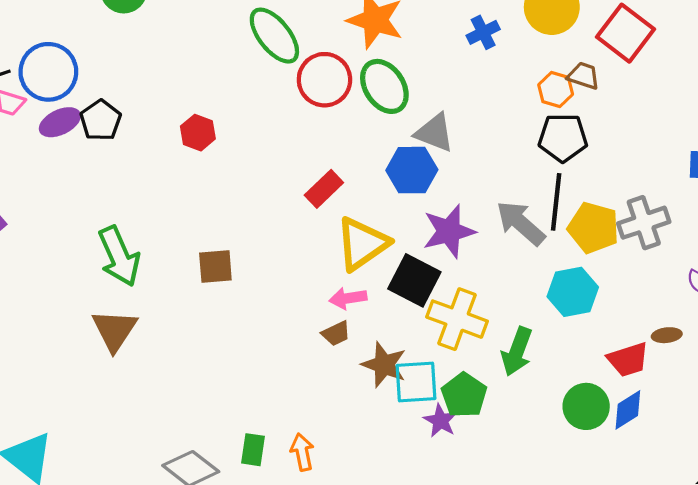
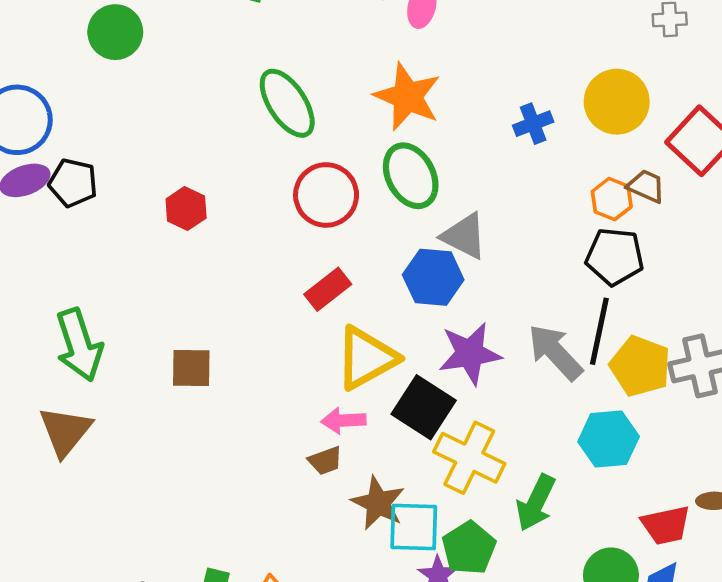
red circle: (324, 80) -> (326, 195), moved
black pentagon: (101, 120) -> (73, 183), turned -30

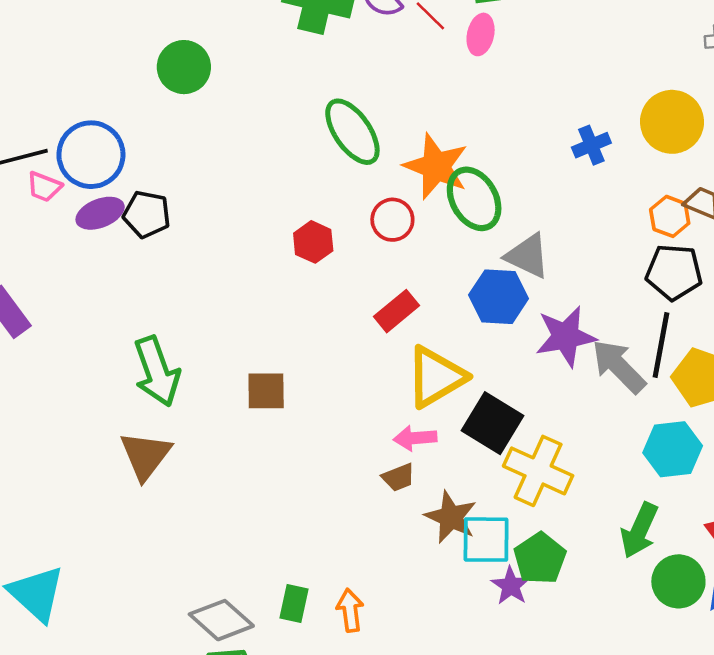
orange star: (407, 97) -> (436, 166), moved
red circle: (326, 195) -> (392, 220), size x0.7
red hexagon: (186, 208) -> (313, 242), moved
purple star: (470, 354) -> (566, 336), moved
green arrow: (536, 503) -> (639, 530), moved

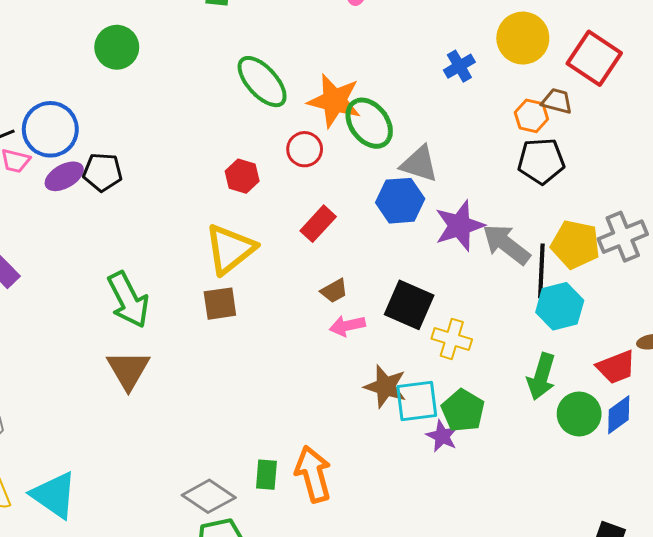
black line: (661, 345) -> (541, 271), moved
yellow triangle: (436, 377) -> (230, 249), moved
yellow cross: (538, 471) -> (452, 339), size x0.7
brown trapezoid: (398, 477) -> (334, 291), moved
orange arrow: (350, 610) -> (313, 474), size x1.6

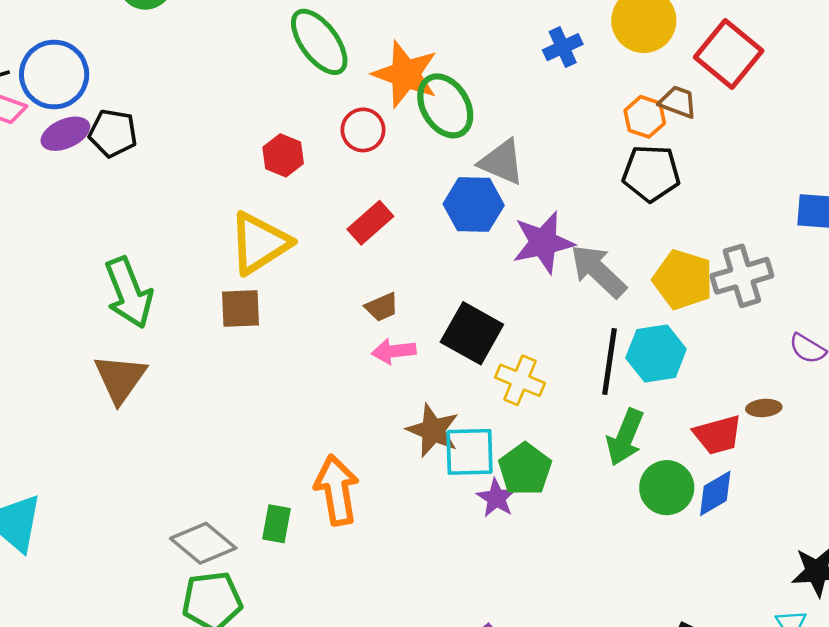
black line: (541, 271) -> (610, 362), moved
orange arrow: (313, 474) -> (337, 490), moved

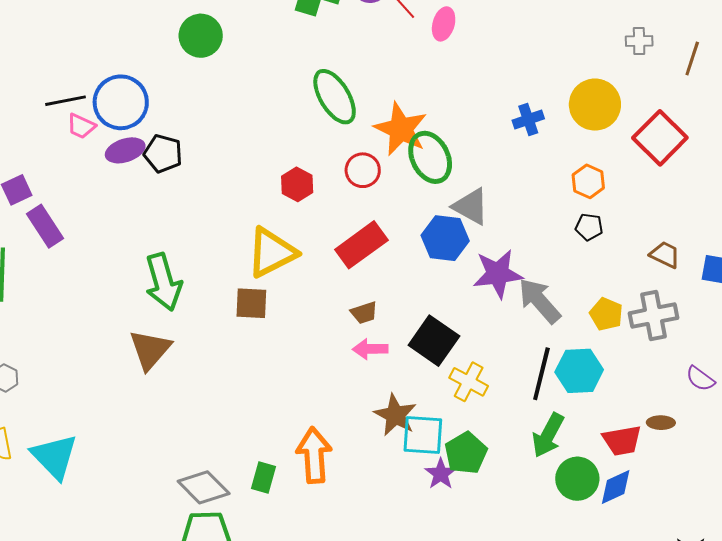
brown trapezoid: (678, 102) -> (665, 255), moved
black pentagon: (651, 173) -> (589, 227), size x0.6
red rectangle: (370, 223) -> (361, 245), size x1.4
yellow pentagon: (683, 280) -> (606, 314), size x0.7

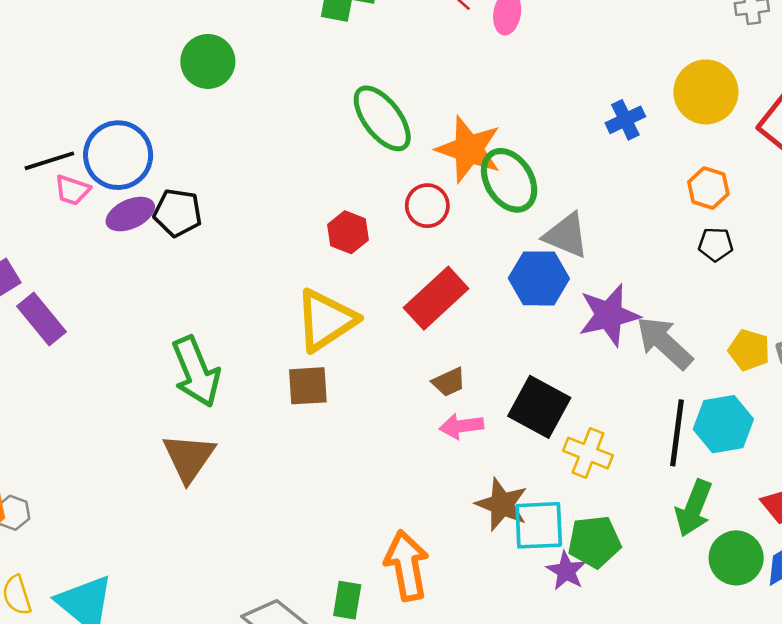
green pentagon: (466, 453) -> (594, 542), turned 30

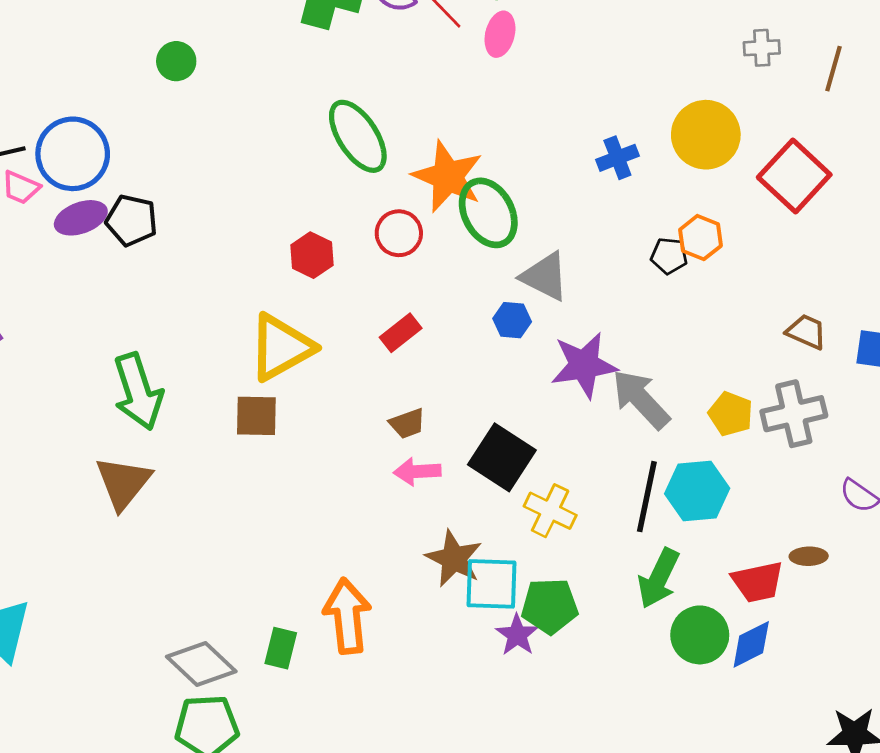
green circle: (208, 61) -> (176, 61), size x0.7
black pentagon: (716, 244) -> (669, 256), moved
blue hexagon: (539, 278) -> (512, 320), size x0.6
red rectangle: (436, 298) -> (401, 333), size x0.6

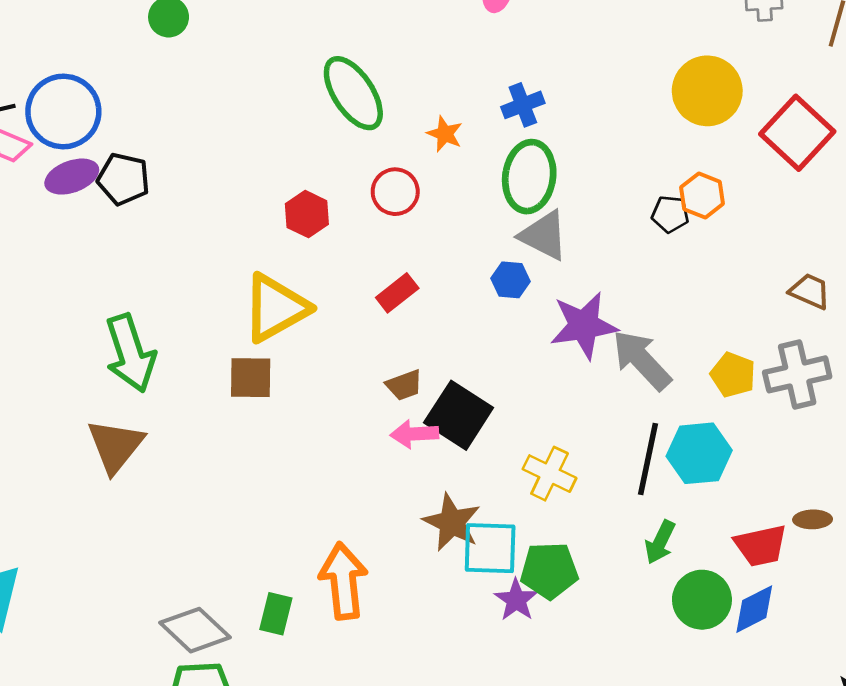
blue cross: (617, 158) -> (523, 105), moved
orange star: (448, 176) -> (445, 134), size x0.5
green ellipse: (488, 213) -> (529, 177), moved, turned 36
black square: (502, 457) -> (459, 415), moved
green arrow: (659, 578) -> (660, 542), size x0.7

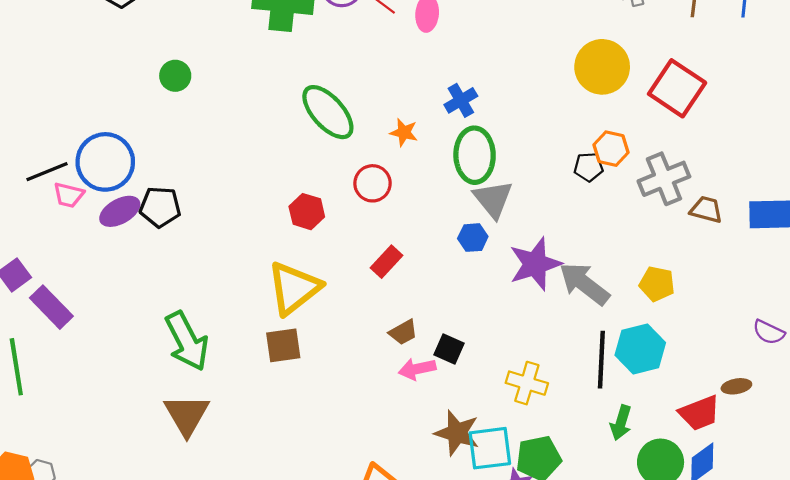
gray triangle: (544, 235) -> (493, 199), turned 33
gray cross: (797, 374) -> (664, 179), moved
black square: (459, 415) -> (449, 349), size x0.6

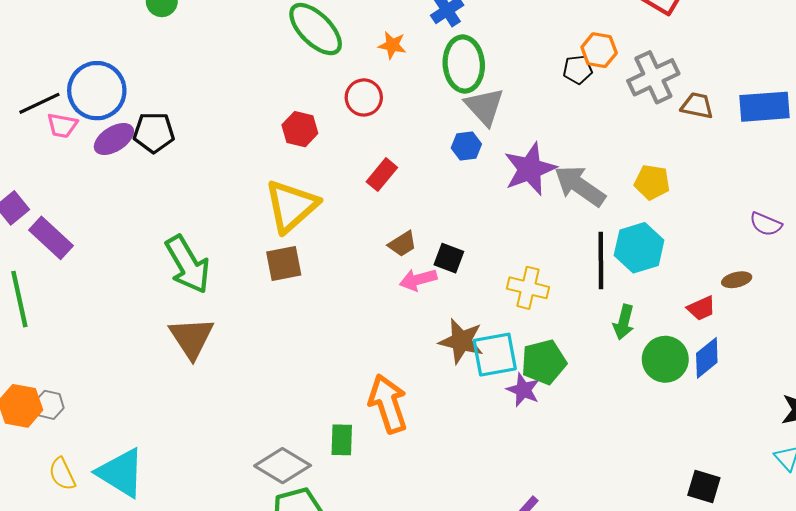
red trapezoid: (699, 413) -> (701, 308), size x0.7

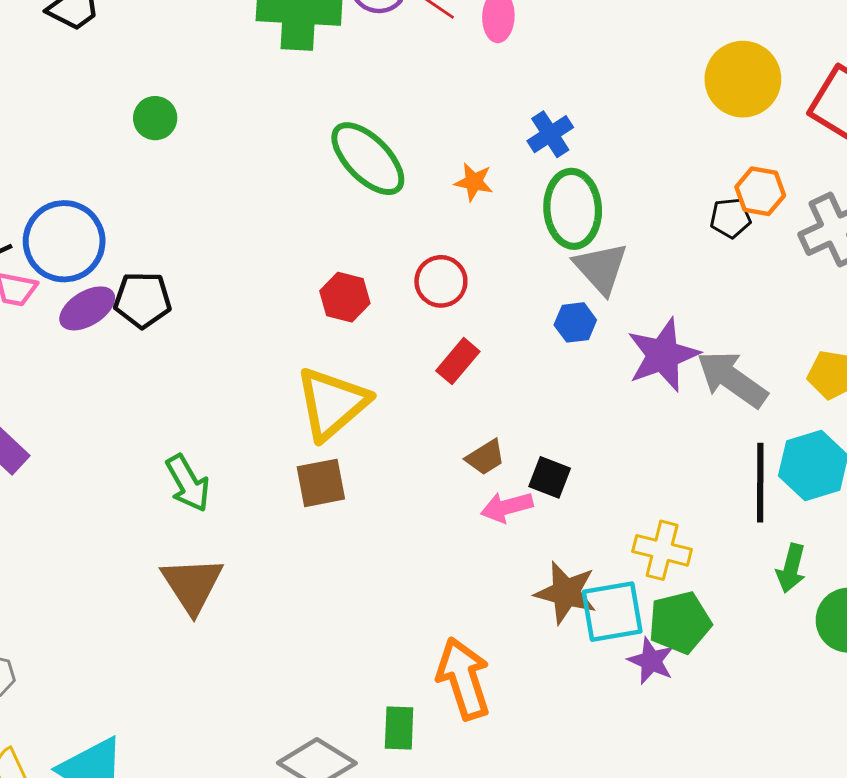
red circle: (364, 97) -> (441, 281), moved
green arrow: (188, 264) -> (188, 483), size x0.7
yellow cross: (528, 288) -> (662, 550), moved

